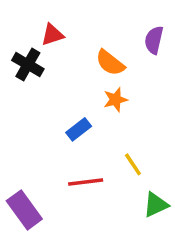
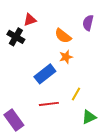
blue rectangle: (79, 129) -> (45, 74), size x1.5
yellow line: (133, 164) -> (76, 94), turned 64

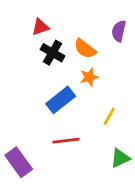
black cross: (16, 37) -> (53, 53), moved
yellow line: (76, 94) -> (109, 116), moved

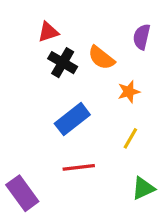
orange star: (89, 77) -> (129, 92), moved

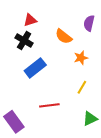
black cross: (63, 63) -> (24, 40), moved
blue rectangle: (72, 119) -> (35, 68), moved

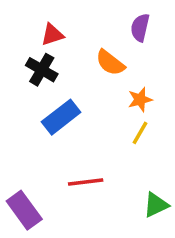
purple semicircle: (89, 23) -> (140, 28), moved
yellow line: (82, 87) -> (140, 133), moved

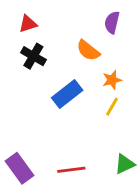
red triangle: (52, 35) -> (28, 24), moved
blue rectangle: (61, 117) -> (67, 94), moved
red line: (86, 182) -> (71, 170), moved

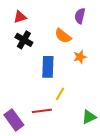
blue rectangle: (67, 94) -> (48, 67), turned -50
yellow line: (112, 107) -> (60, 94), moved
red line: (71, 170) -> (42, 111), moved

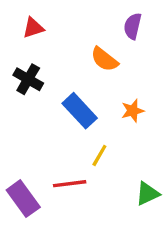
black cross: (24, 40) -> (28, 79), moved
orange star: (80, 57) -> (133, 111), moved
blue rectangle: (48, 67) -> (80, 111), turned -45

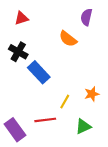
blue rectangle: (80, 111) -> (39, 72), moved
orange star: (133, 111) -> (92, 94), moved
green triangle: (148, 194) -> (83, 126), moved

